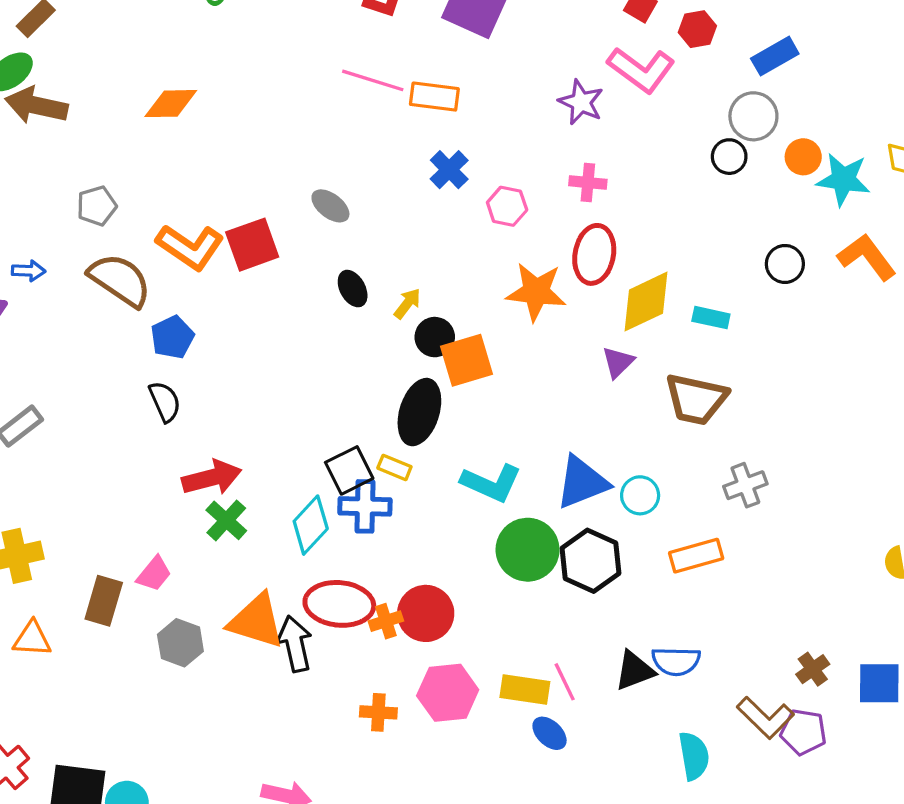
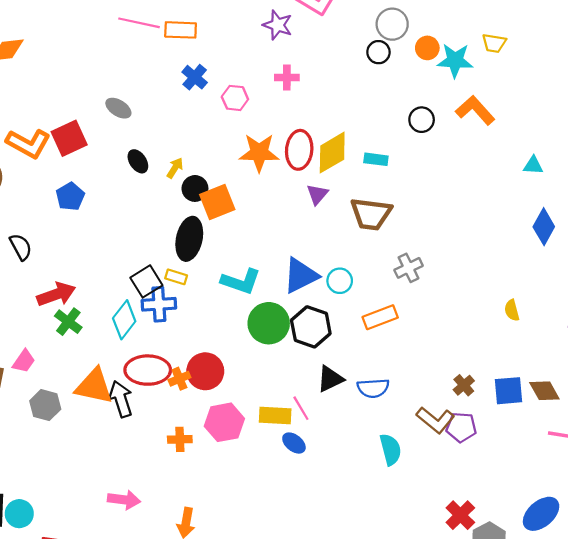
red ellipse: (594, 254) -> (299, 150), moved
blue pentagon: (172, 337) -> (70, 197), moved
black triangle: (635, 671) -> (330, 379), moved

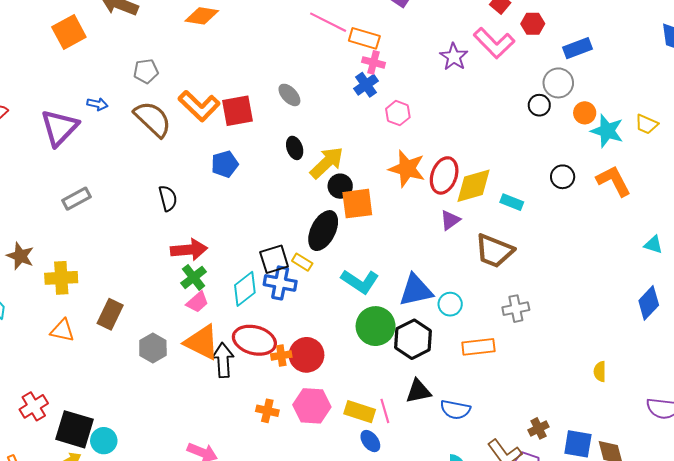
pink cross: (287, 78) -> (374, 62), moved
yellow arrow: (175, 168) -> (327, 163), size x1.8
pink trapezoid: (24, 361) -> (197, 302), moved

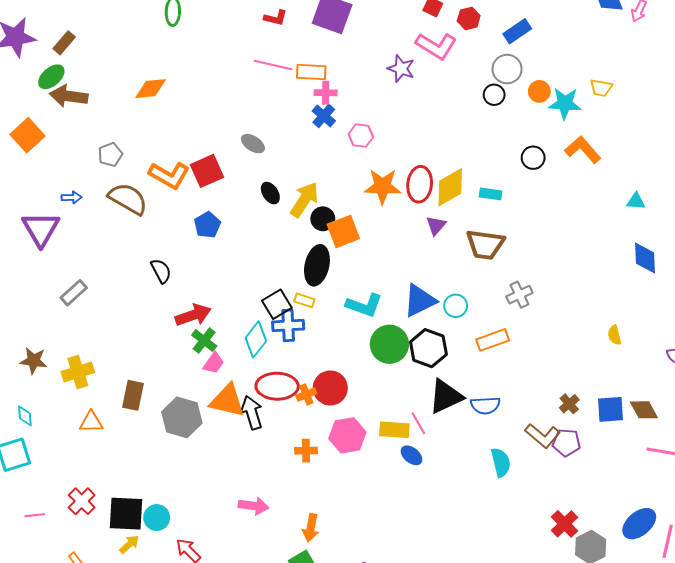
blue diamond: (649, 303) -> (645, 258), turned -32
gray hexagon: (153, 348) -> (182, 417), size x1.4
black triangle: (418, 391) -> (446, 396), size x1.4

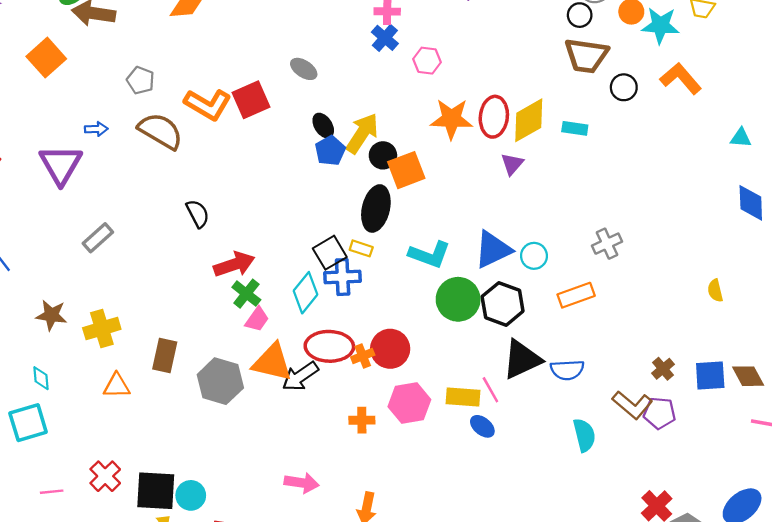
gray pentagon: (110, 155) -> (141, 80), turned -30
blue pentagon: (207, 225) -> (330, 151), moved
brown trapezoid: (485, 244) -> (586, 56), moved
black arrow: (252, 413) -> (300, 376), turned -108

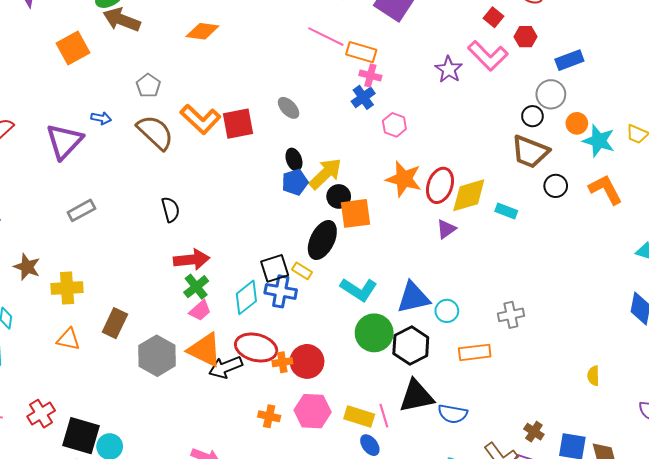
brown cross: (663, 369) -> (534, 432), turned -30

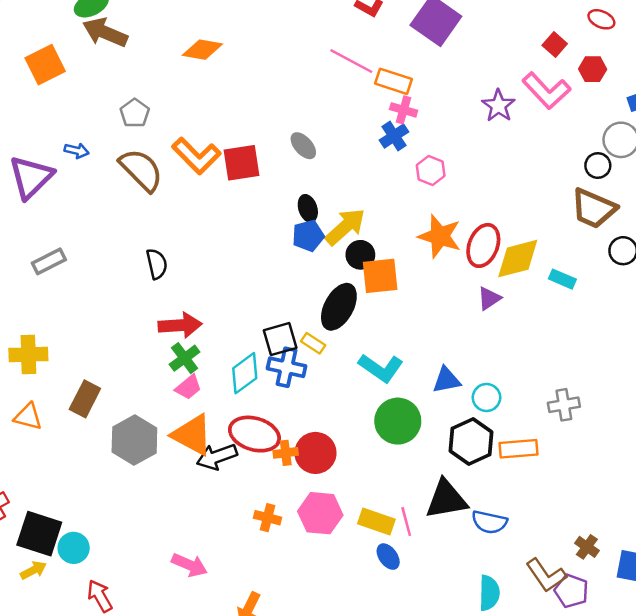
blue triangle: (413, 298) -> (446, 380), size x0.7
black hexagon: (411, 345) -> (471, 442), moved

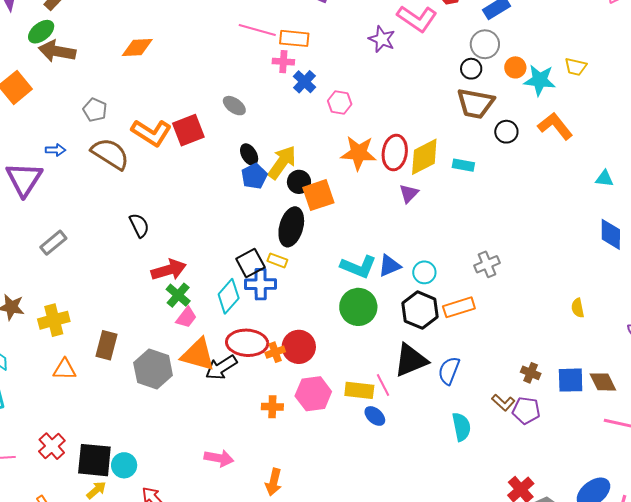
pink cross: (404, 110) -> (283, 62), moved
cyan L-shape: (381, 368) -> (358, 267), moved
blue semicircle: (489, 522) -> (449, 371), turned 112
brown L-shape: (546, 575) -> (503, 403), size x0.7

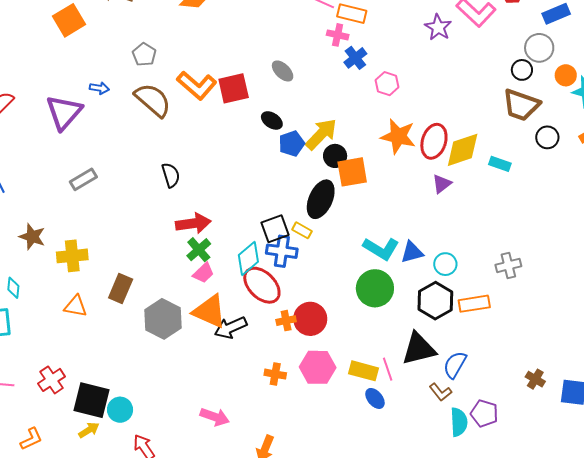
black ellipse: (249, 154) -> (272, 120), moved, turned -35
red ellipse: (247, 343) -> (262, 285), moved, turned 33
brown L-shape: (503, 403) -> (440, 392), moved
purple pentagon: (526, 410) -> (484, 413), moved

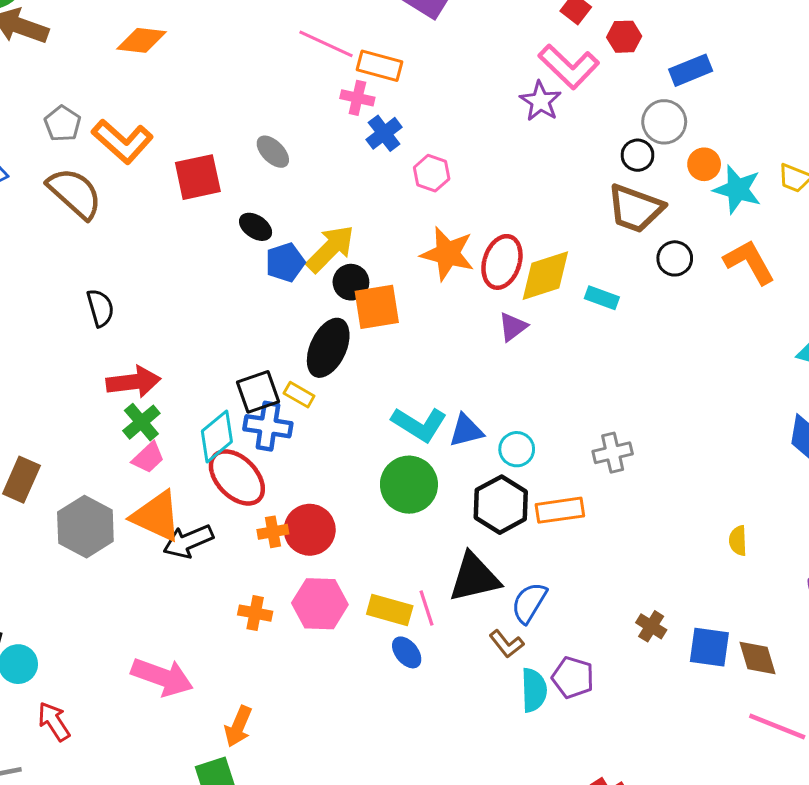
purple star: (438, 27) -> (540, 101), moved
orange L-shape: (197, 85) -> (122, 141), moved
pink arrow: (215, 417) -> (162, 677), size x1.4

